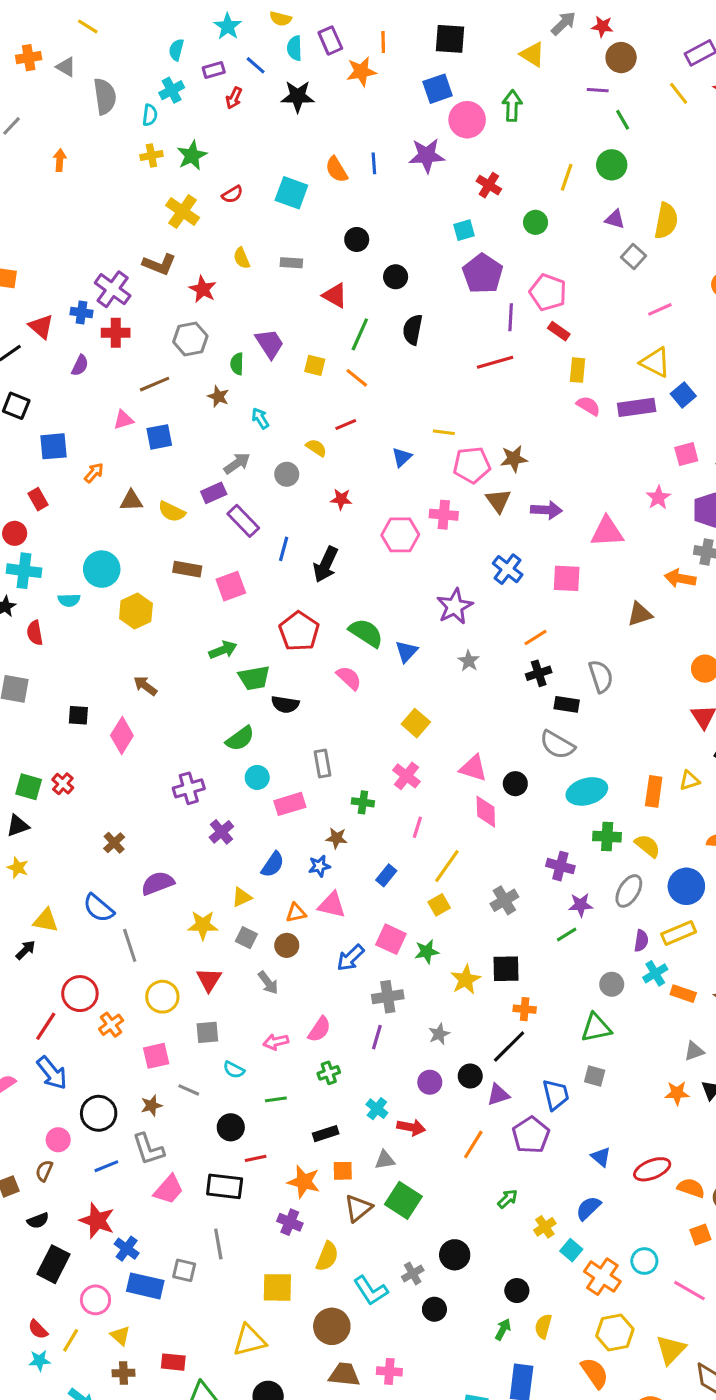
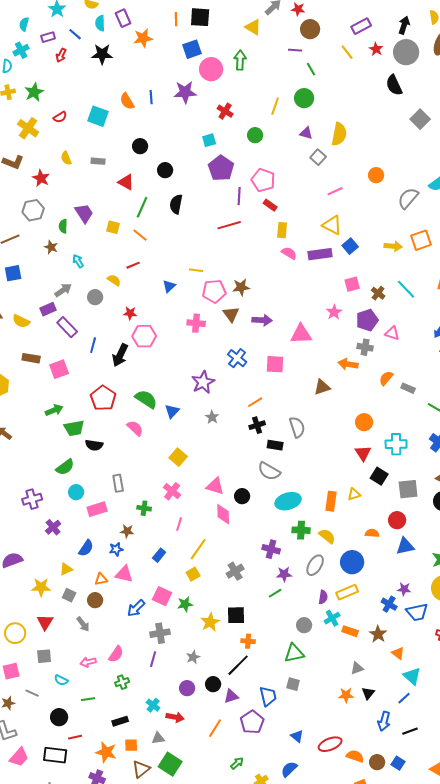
orange line: (383, 42) -> (176, 19), moved
pink hexagon: (400, 535) -> (144, 336), moved

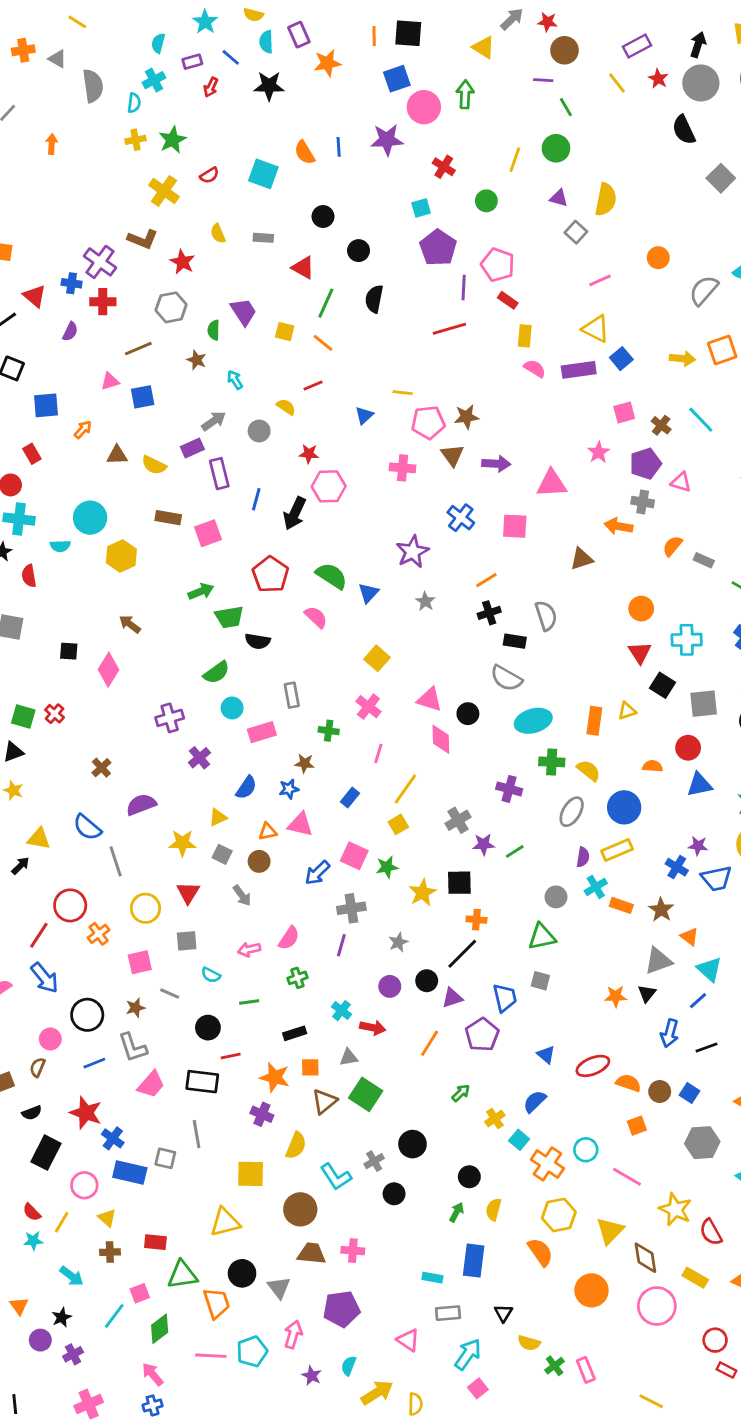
purple rectangle: (67, 327) -> (219, 474), turned 30
purple star: (284, 574) -> (484, 844), moved
gray triangle: (357, 668) -> (658, 961), moved, size x1.5

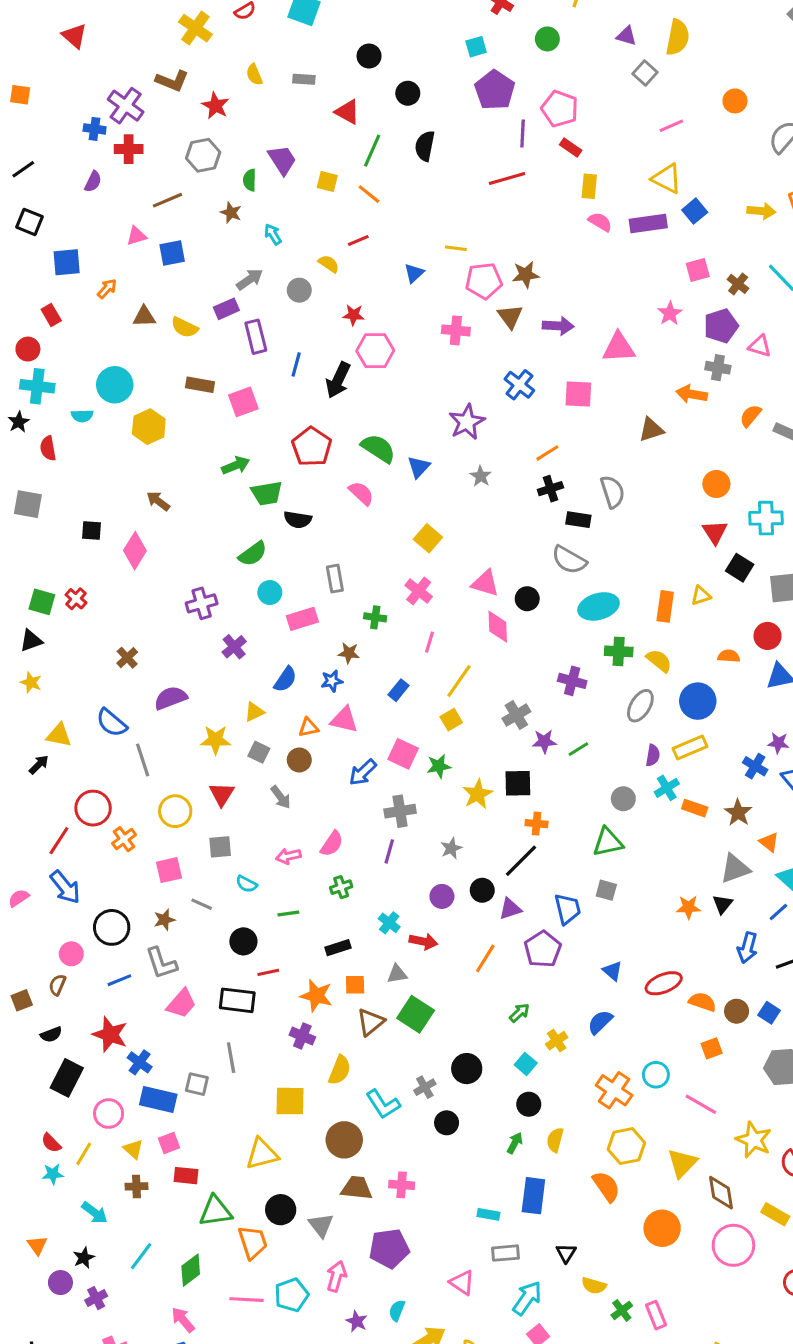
red triangle: (35, 296) -> (74, 36), moved
cyan square: (519, 1140) -> (526, 1064), moved
pink square: (140, 1293) -> (169, 1143), moved

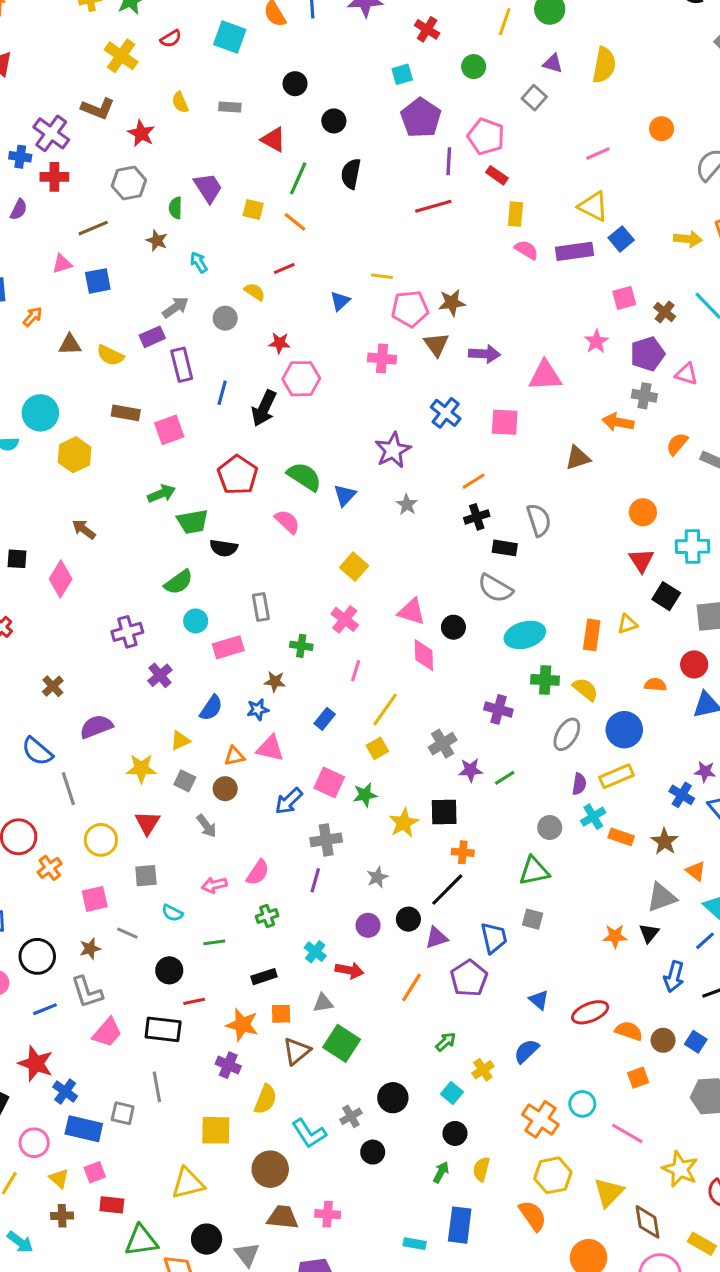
gray square: (645, 73) -> (534, 98), moved

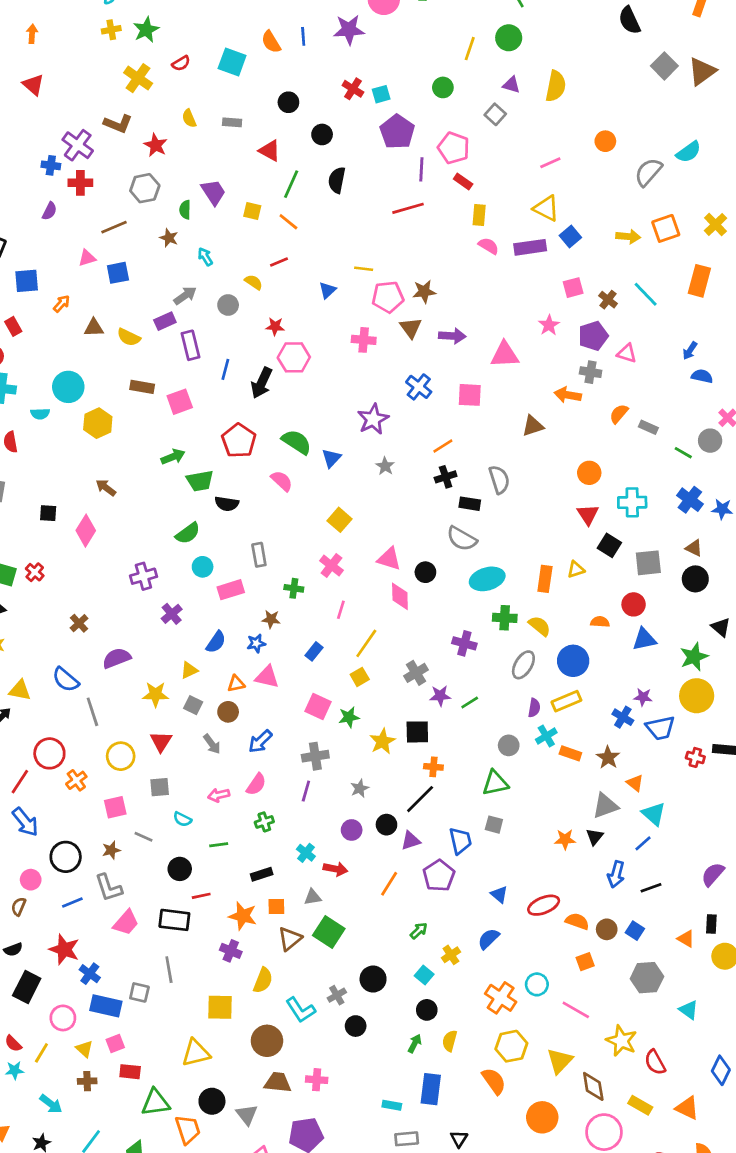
red cross: (427, 29) -> (353, 89), moved
blue arrow: (289, 801) -> (260, 741), moved

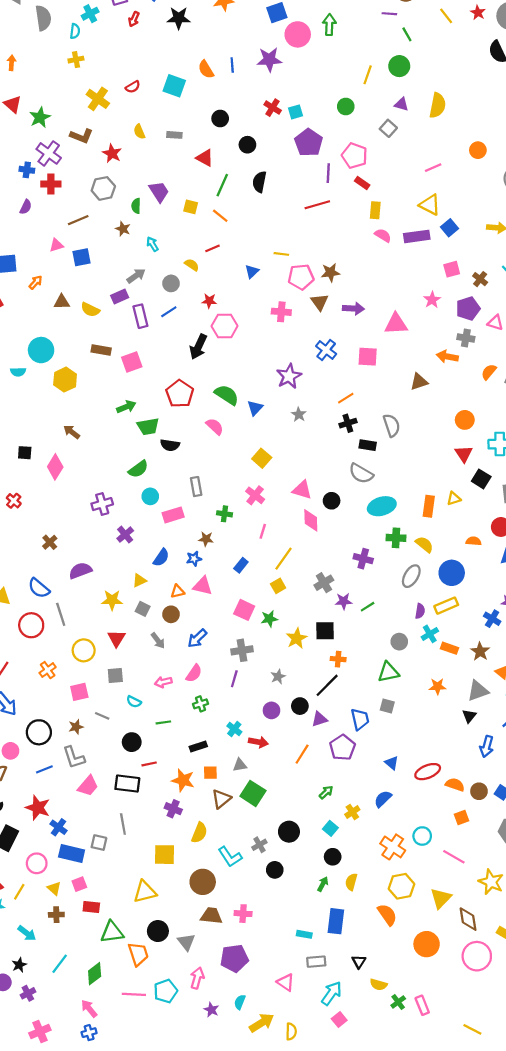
green star: (146, 30) -> (40, 117), moved
blue line: (225, 369) -> (169, 312), moved, turned 42
red circle: (49, 753) -> (31, 625), moved
orange star: (565, 839) -> (437, 686), moved

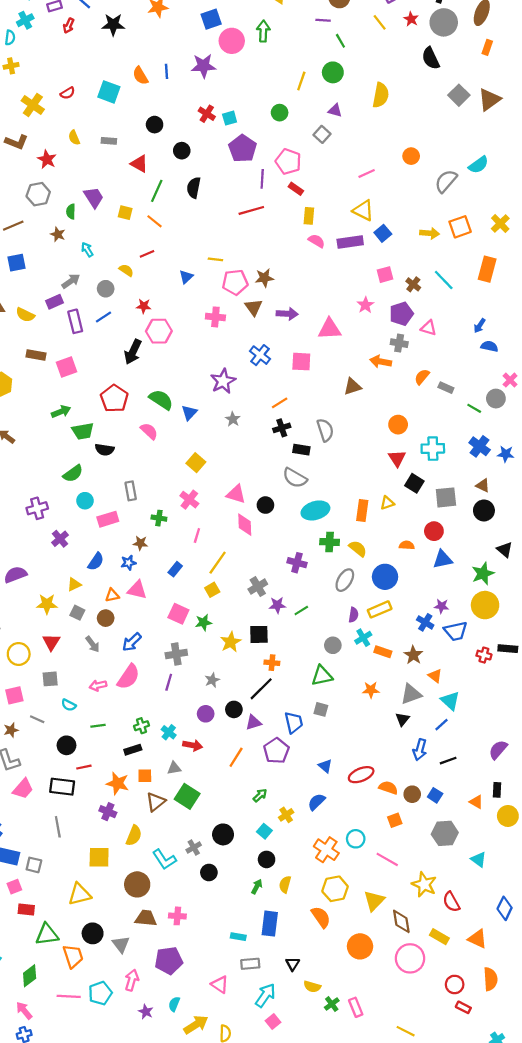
yellow semicircle: (437, 105) -> (381, 95), moved
pink semicircle: (194, 673) -> (128, 677), size x1.4
green cross: (200, 704) -> (142, 726), moved
gray square: (99, 843) -> (34, 865), moved

